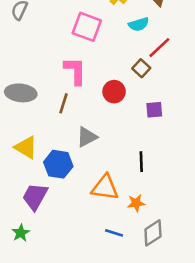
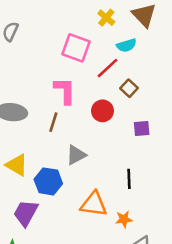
red line: (159, 48) -> (108, 68), moved

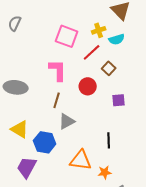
yellow cross: (106, 18) -> (99, 30), moved, turned 32
cyan semicircle: (126, 45) -> (117, 39), moved
brown line: (53, 122) -> (57, 100), moved

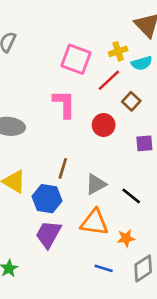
brown line: (57, 100) -> (63, 168), moved
gray triangle: (67, 121) -> (96, 184), moved
black line: (109, 140) -> (131, 196), turned -49
purple trapezoid: (27, 167) -> (48, 234), moved

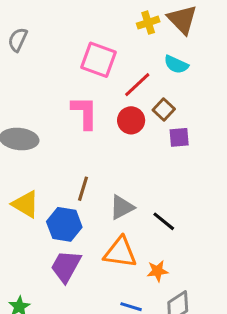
yellow cross: (118, 51) -> (148, 23), moved
cyan semicircle: (142, 63) -> (176, 64), turned 42
red circle: (104, 125) -> (131, 120), moved
purple square: (144, 143) -> (179, 137), moved

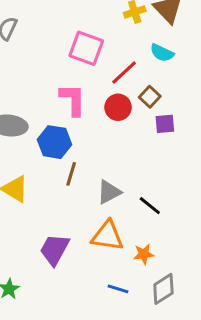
blue hexagon: (64, 224) -> (54, 142), moved

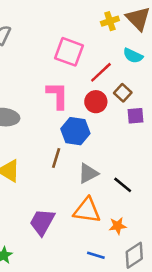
blue hexagon: (54, 142) -> (75, 131), moved

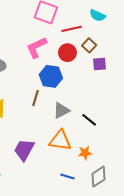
red line: (101, 72) -> (72, 29), turned 30
pink L-shape: (57, 95) -> (36, 47), turned -115

